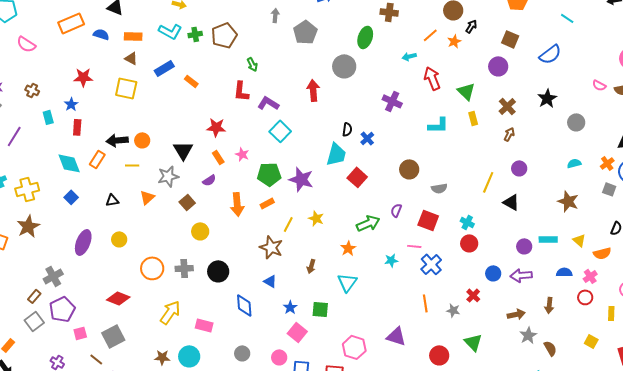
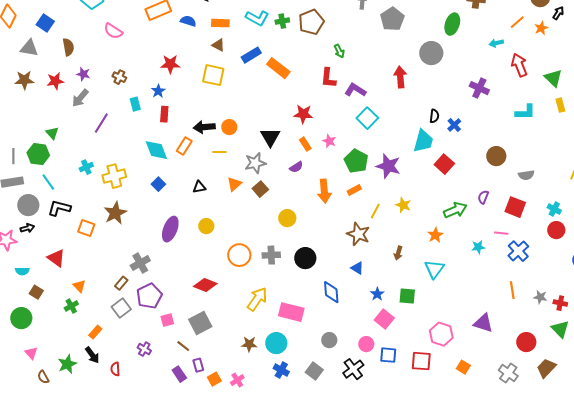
orange rectangle: (191, 81) -> (278, 68), size x1.6
green pentagon: (269, 174) -> (356, 161), turned 30
brown square: (187, 202) -> (260, 189), moved
red cross: (473, 295) -> (560, 303), moved, turned -32
pink rectangle: (204, 325) -> (291, 312), size x1.4

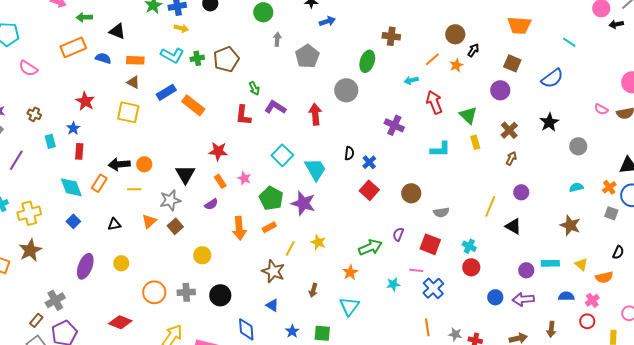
red star: (170, 64) -> (85, 101), turned 30
purple L-shape: (355, 90) -> (275, 107), moved
cyan trapezoid: (423, 141) -> (315, 169), moved, turned -45
red square: (444, 164) -> (369, 190), moved

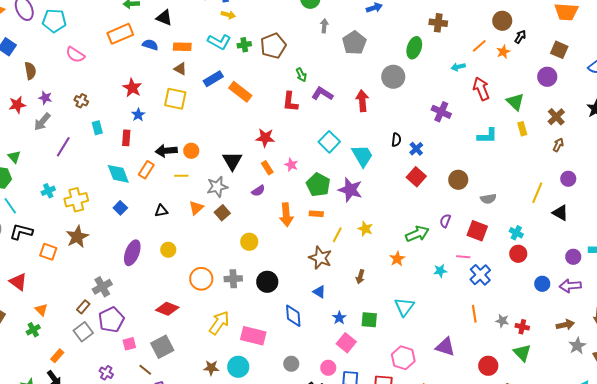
blue star: (73, 128) -> (138, 115), moved
orange rectangle: (269, 227) -> (316, 214), turned 32
cyan triangle: (349, 306) -> (404, 307), moved

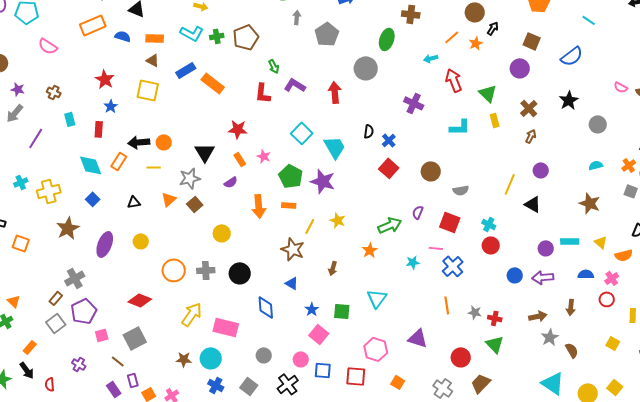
brown star: (77, 237) -> (68, 228), moved

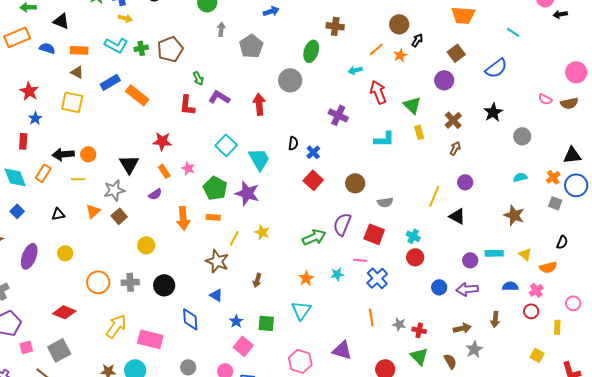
brown square: (532, 41) -> (456, 53), turned 30
purple semicircle: (418, 212) -> (342, 224), size x1.6
orange star: (370, 250) -> (306, 278), moved
brown semicircle: (572, 350) -> (450, 361), moved

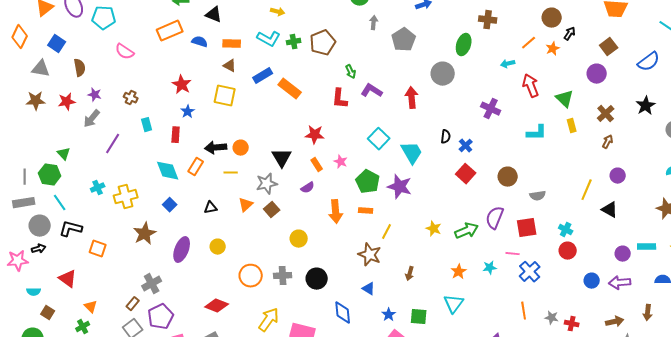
yellow star: (262, 232) -> (434, 229), moved
red square: (374, 234) -> (527, 228), turned -30

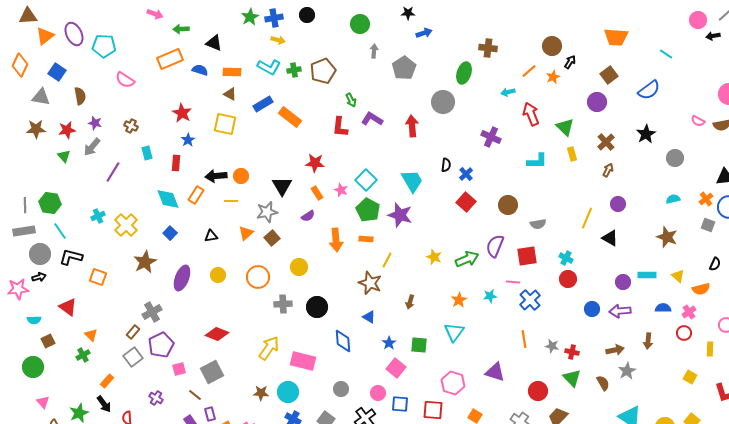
cyan square: (379, 139) -> (366, 180), moved
green triangle: (64, 154) -> (64, 156), moved
yellow cross: (126, 197) -> (126, 225), turned -30
orange circle: (251, 276) -> (258, 277), moved
brown square: (48, 313) -> (48, 341), turned 32

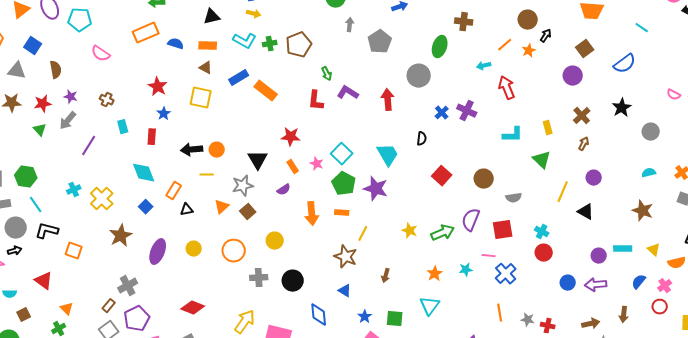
black triangle: (214, 43) -> (212, 17), moved, turned -36
green triangle: (565, 127) -> (542, 160), moved
blue cross: (466, 174) -> (442, 113), moved
orange rectangle: (196, 195) -> (174, 191), moved
blue semicircle: (663, 308) -> (639, 282), turned -49

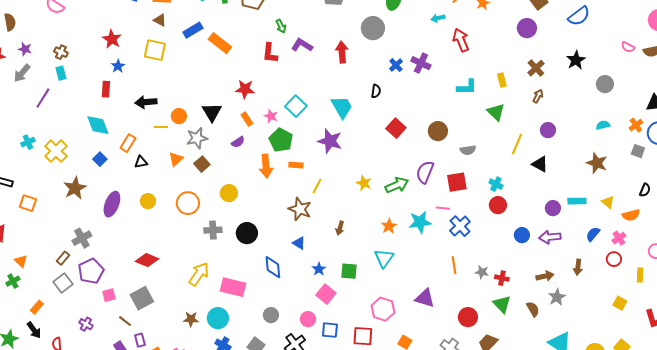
cyan rectangle: (123, 127) -> (61, 73), moved
orange circle: (217, 150) -> (179, 116), moved
green pentagon: (344, 184) -> (281, 140), moved
cyan star: (466, 270) -> (420, 222), size x1.6

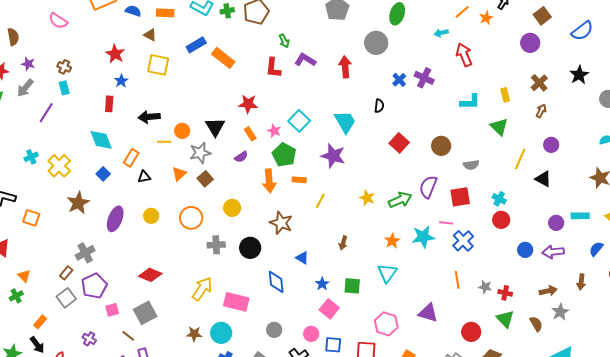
brown triangle: (160, 20) -> (150, 35), moved
brown star: (300, 209) -> (281, 223), moved

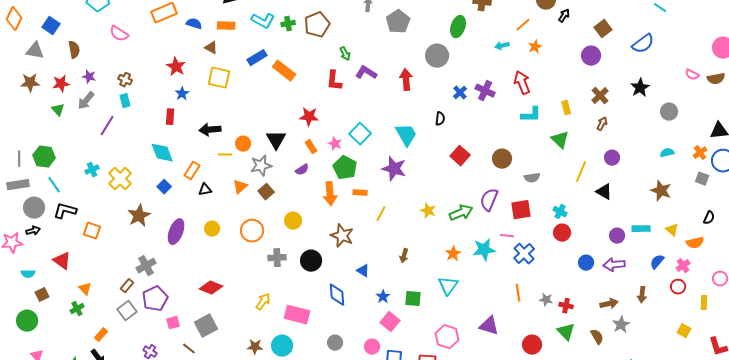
orange star: (486, 18) -> (535, 47), moved
red arrow: (464, 55) -> (522, 83), moved
yellow arrow: (202, 289) -> (263, 302), size x0.7

